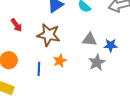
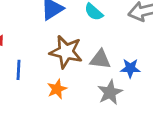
brown star: (49, 35) -> (66, 52), moved
blue line: (39, 69) -> (19, 70), moved

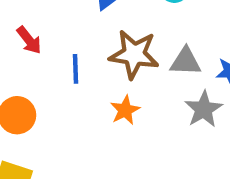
blue line: (19, 70) -> (76, 69), moved

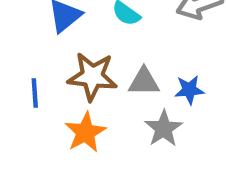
orange star: (125, 110) -> (85, 132), size x1.4

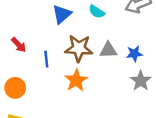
gray star: (164, 128) -> (141, 81), moved

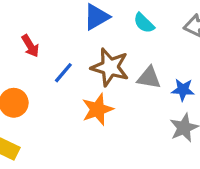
blue line: (46, 59) -> (63, 73), turned 35

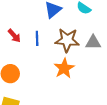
blue line: (63, 73) -> (37, 38), moved, turned -32

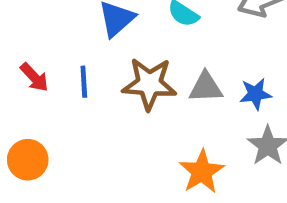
orange star: (64, 68) -> (202, 172), moved

